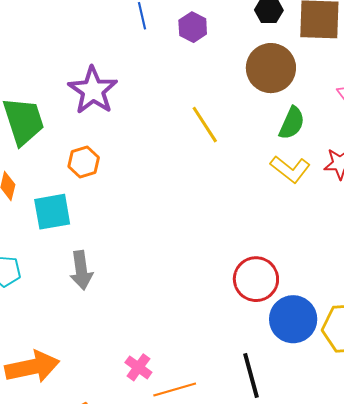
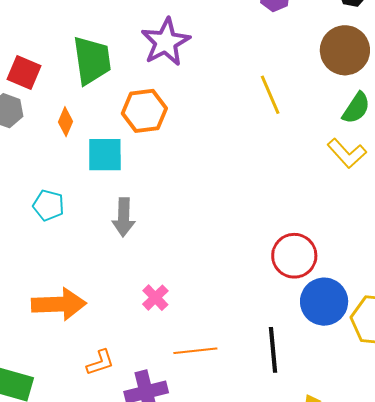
orange hexagon: (84, 162) -> (144, 111), size x1.4
pink cross: (138, 367) -> (155, 298), moved

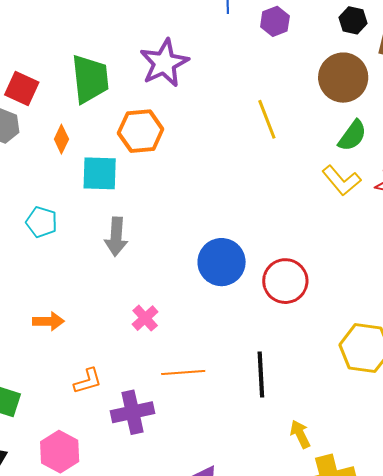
blue circle: (324, 302) -> (222, 262), moved
orange arrow: (59, 304) -> (48, 321), size x0.6

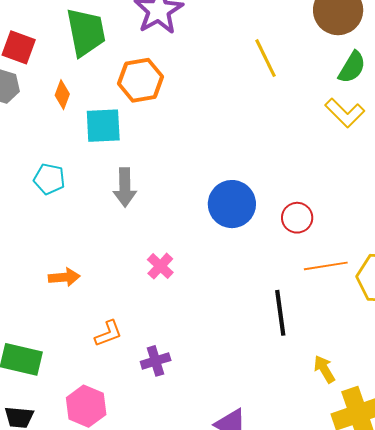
red circle: (285, 281) -> (297, 218), size x0.7
orange line: (183, 373) -> (326, 266), moved
purple cross: (132, 412) -> (156, 361), size x0.7

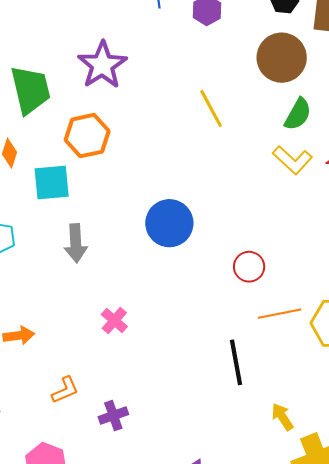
blue circle: (232, 204) -> (169, 223), moved

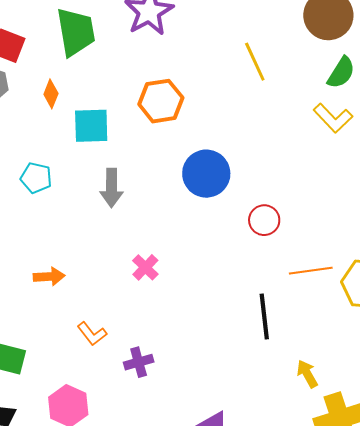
orange hexagon: (87, 136) -> (161, 101), moved
red circle: (249, 267) -> (264, 220), moved
orange L-shape: (65, 390) -> (92, 334), turned 72

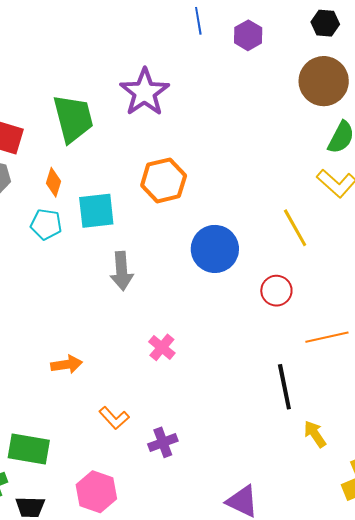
yellow line: (255, 62) -> (295, 228), moved
cyan pentagon: (36, 178) -> (46, 224), moved
yellow arrow: (307, 374) -> (315, 434), moved

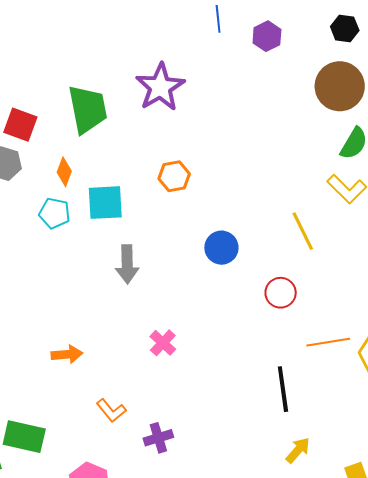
orange hexagon: (164, 180) -> (174, 176), size x0.7
blue circle: (215, 249) -> (221, 248), size x0.7
yellow arrow: (315, 434) -> (298, 450), moved, turned 72

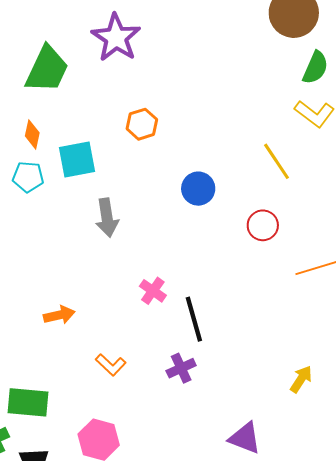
green trapezoid: (88, 109) -> (47, 69), turned 44
black line: (283, 389) -> (194, 319), moved
purple cross: (158, 438) -> (181, 368), moved

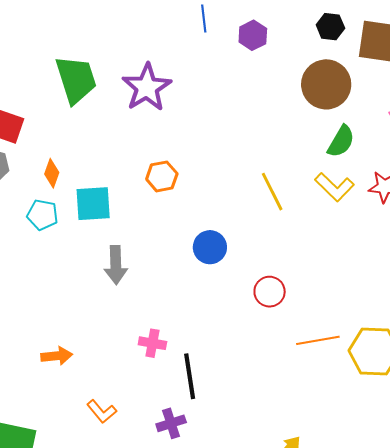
green trapezoid: (47, 69) -> (76, 79), moved, turned -50
yellow line: (277, 161) -> (272, 192), moved
pink cross: (153, 291) -> (152, 343), turned -32

